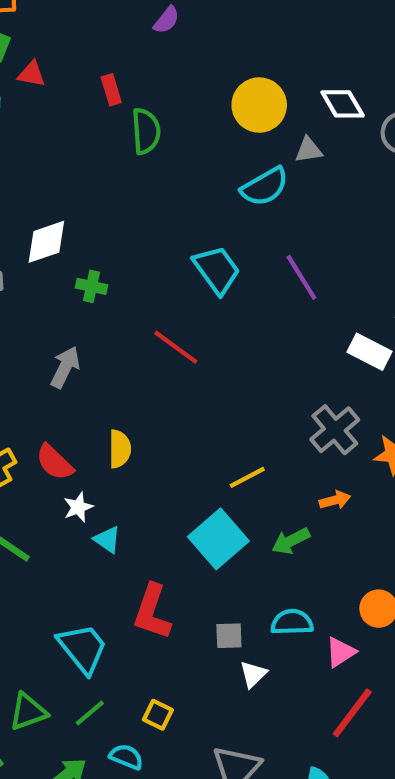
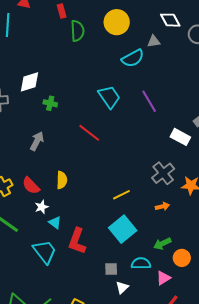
yellow circle: (259, 105) -> (117, 22), moved
cyan square: (218, 539) -> (123, 229), moved
green arrow: (291, 541) -> (162, 244), moved
red L-shape: (152, 612) -> (77, 241), moved
cyan trapezoid: (83, 648) -> (45, 252), moved

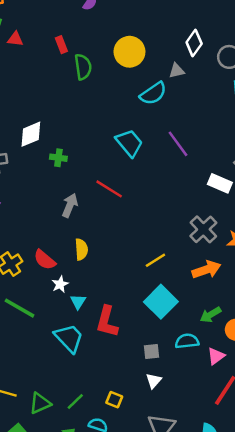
white diamond: (170, 20) -> (194, 43), turned 70
gray arrow: (37, 141) -> (70, 205), moved
orange arrow: (162, 206) -> (206, 270), size x1.6
cyan triangle: (55, 223) -> (78, 302), turned 32
white triangle: (122, 287) -> (154, 381), moved

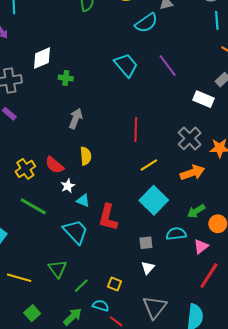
red line: (109, 189) -> (136, 130), moved, turned 60
cyan triangle: (78, 302) -> (83, 201), turned -40
green triangle: (40, 403) -> (58, 269), moved, turned -42

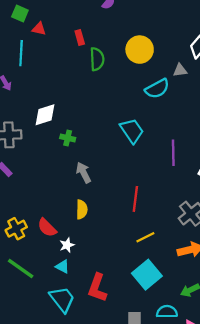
purple line: (168, 66) -> (173, 153), moved, turned 30
gray arrow: (76, 119) -> (84, 173), moved, turned -54
yellow semicircle: (86, 156) -> (82, 210), moved
white star: (68, 186) -> (67, 245), moved
cyan triangle: (83, 201) -> (62, 266), moved

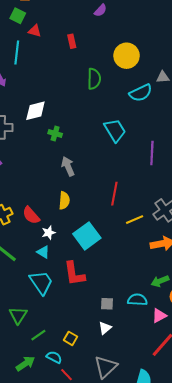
green semicircle: (97, 59) -> (94, 79), moved
yellow line: (145, 237) -> (135, 220), moved
cyan square: (147, 275) -> (87, 236), moved
red L-shape: (97, 288) -> (74, 274), turned -32

